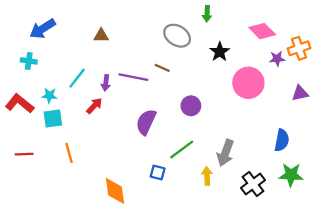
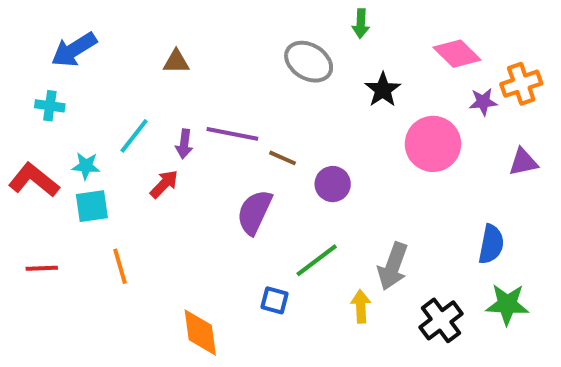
brown line: (162, 68) -> (283, 158), moved

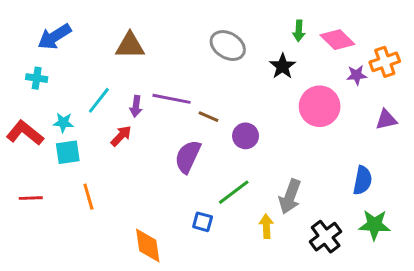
green arrow: (361, 24) -> (299, 31), moved
brown triangle: (176, 62) -> (130, 46), size x1.5

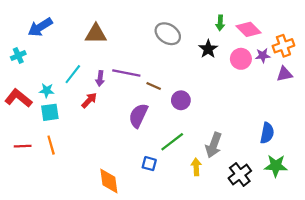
cyan cross: (37, 78) -> (18, 56), moved, turned -32
pink circle: (320, 106) -> (241, 59), moved, size x0.7
purple triangle: (386, 120) -> (285, 74), moved
orange line: (88, 197) -> (51, 145), moved

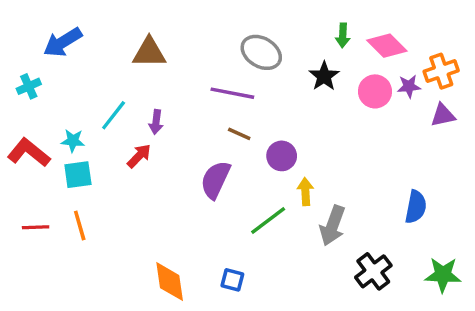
purple line: (126, 73) -> (232, 93), moved
blue square: (149, 164) -> (232, 280), moved
green star: (276, 166) -> (443, 275), moved
yellow arrow: (196, 167) -> (305, 192), moved

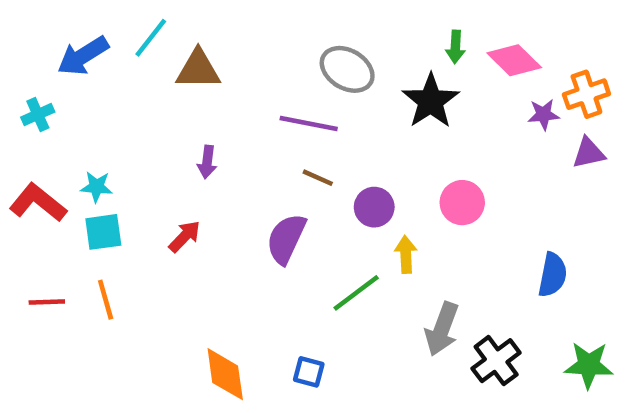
black star: (324, 76) -> (431, 101), size x1.4
pink circle: (375, 91) -> (462, 203), moved
cyan line: (114, 115) -> (151, 38), moved
red arrow: (139, 156) -> (185, 236), moved
gray arrow: (333, 226) -> (442, 329), moved

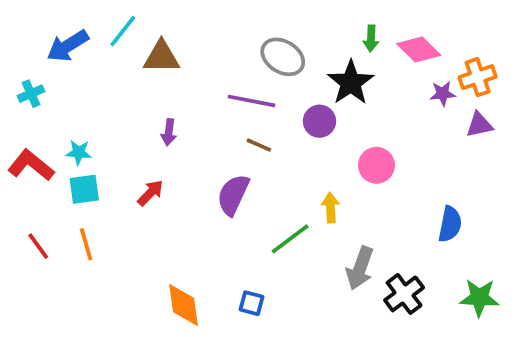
purple circle: (374, 207) -> (319, 121), moved
red line: (47, 302) -> (38, 246), turned 56

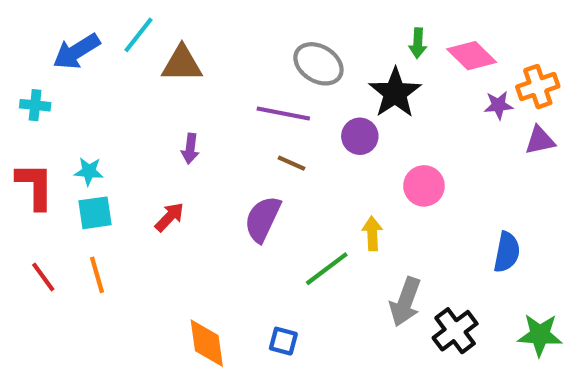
cyan cross: (31, 94) -> (35, 105), turned 30
red L-shape: (31, 165) -> (35, 186), turned 51

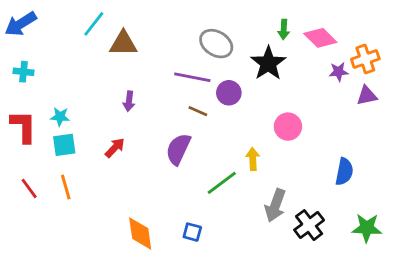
blue arrow: (76, 51) -> (21, 24), moved
purple circle: (360, 136) -> (229, 93), moved

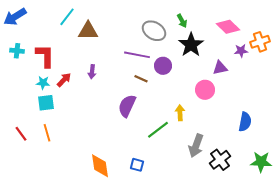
green arrow: (284, 29) -> (182, 21), moved, turned -32
purple triangle: (367, 96) -> (220, 68), moved
red L-shape: (23, 127) -> (45, 56), moved
red arrow: (115, 148) -> (64, 80), moved

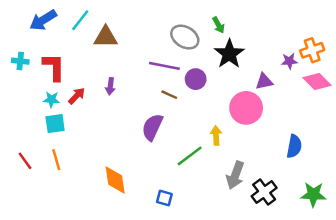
blue arrow: (15, 17) -> (43, 20), moved
pink diamond: (228, 27) -> (317, 81), moved
pink circle: (205, 90) -> (246, 108), size x1.4
orange diamond: (100, 166) -> (115, 180), moved

